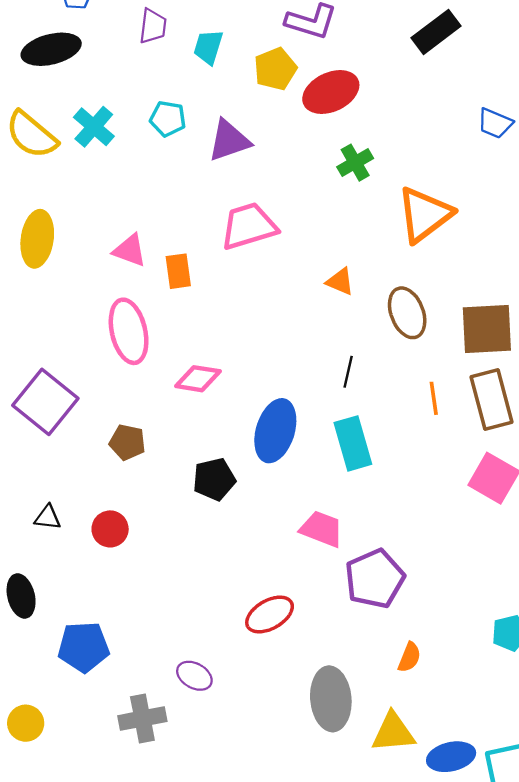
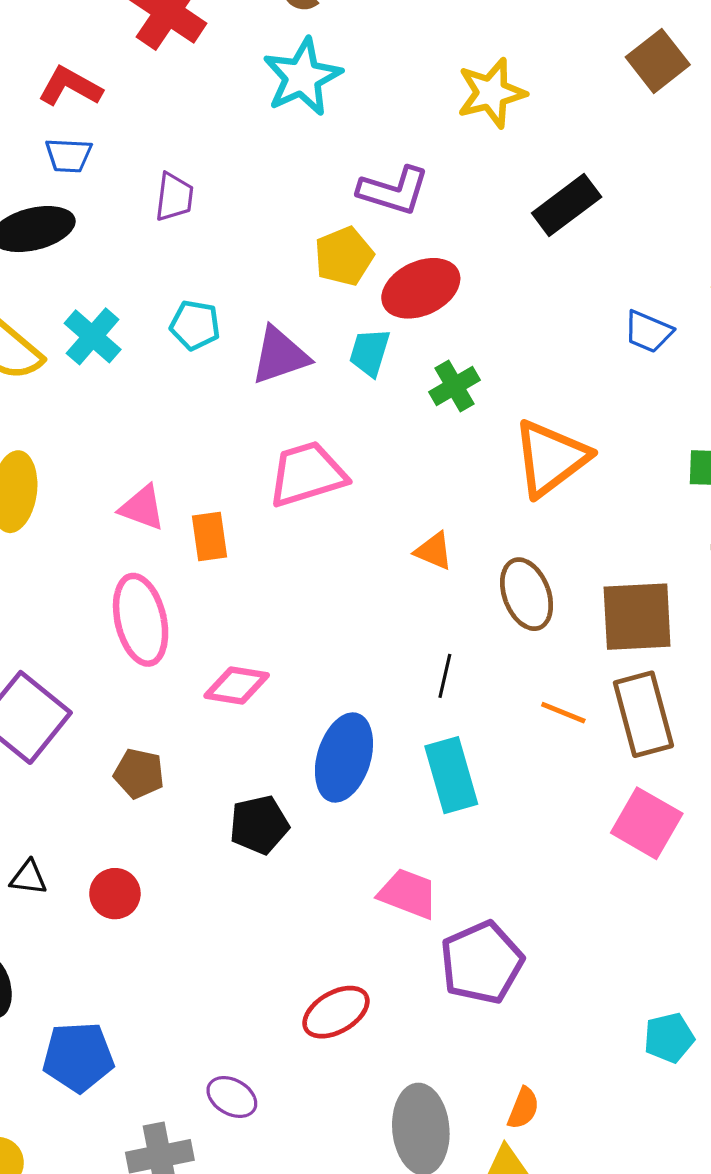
cyan trapezoid: (208, 47) -> (370, 352), moved
orange line: (434, 398) -> (563, 713), turned -60
orange semicircle: (409, 657) -> (523, 1108), moved

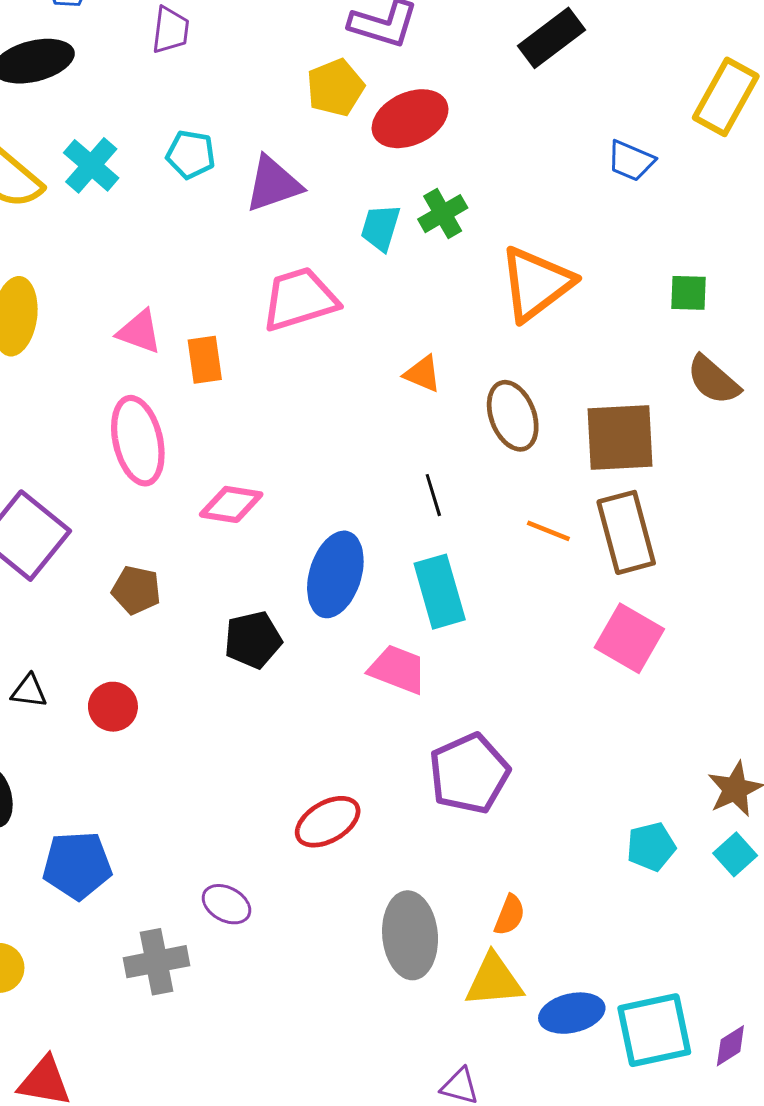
cyan trapezoid: (370, 352) -> (380, 228), moved
black line: (445, 676) -> (433, 495), turned -30
pink trapezoid: (408, 894) -> (398, 669), moved

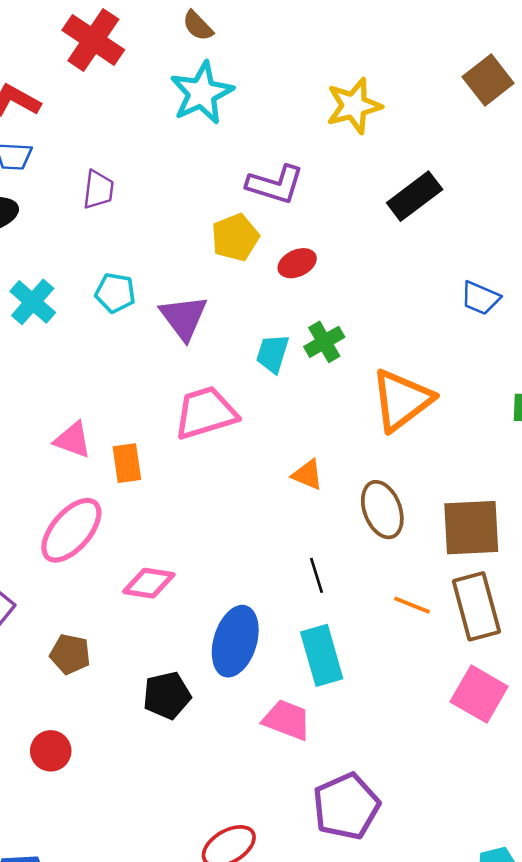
red ellipse: (410, 119) -> (297, 263), size x0.6
purple triangle: (273, 184) -> (184, 317), turned -48
pink ellipse: (138, 441) -> (71, 530), turned 54

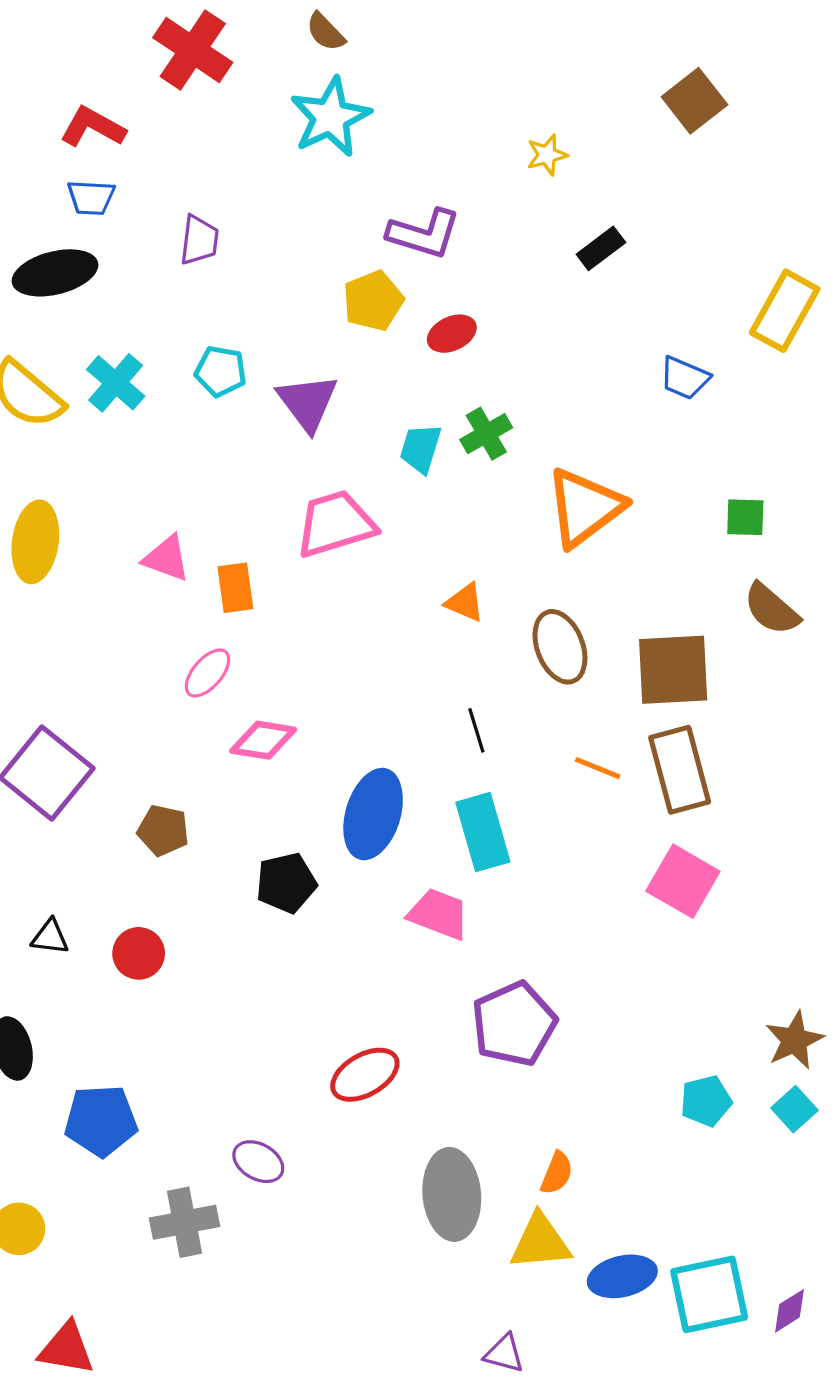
yellow star: (354, 106) -> (547, 155), moved, size x0.6
black rectangle: (415, 196) -> (601, 248), size x0.7
pink ellipse: (71, 530) -> (207, 673), moved, size x0.6

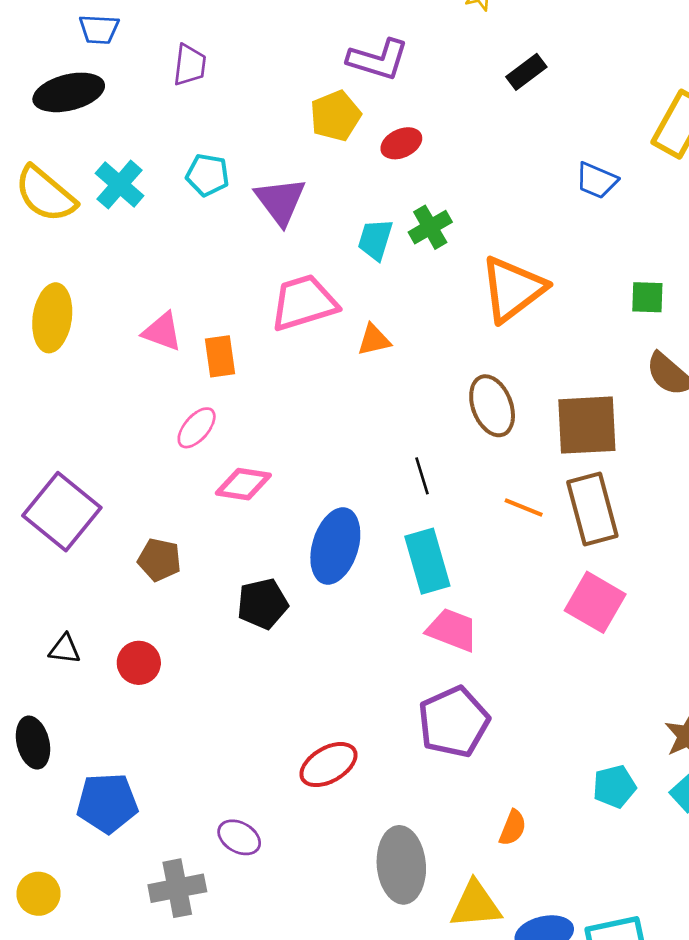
orange triangle: (465, 603) -> (374, 340), moved, turned -36
pink trapezoid: (439, 914) -> (452, 630), moved
orange semicircle: (557, 1173) -> (513, 828), moved

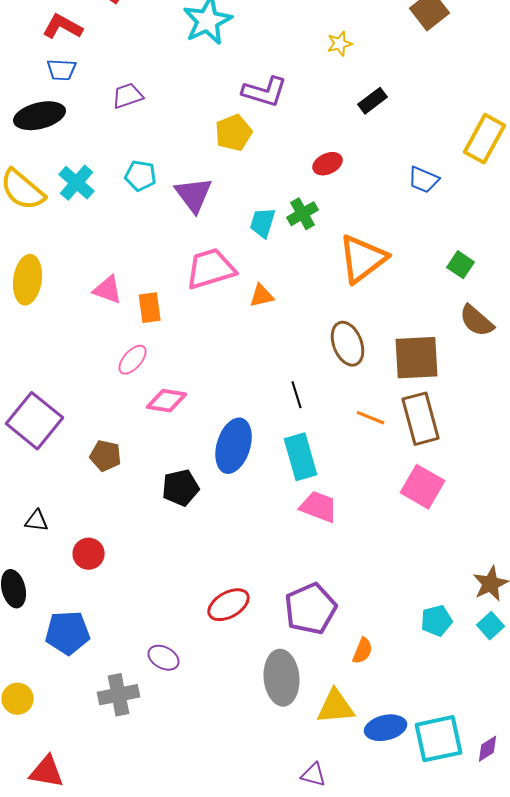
purple trapezoid: (190, 65) -> (128, 96), turned -116
red ellipse: (401, 143) -> (328, 164), moved
green square: (647, 297) -> (461, 265), turned 32
red circle: (139, 663) -> (89, 554), moved
purple pentagon: (454, 722) -> (311, 609), moved

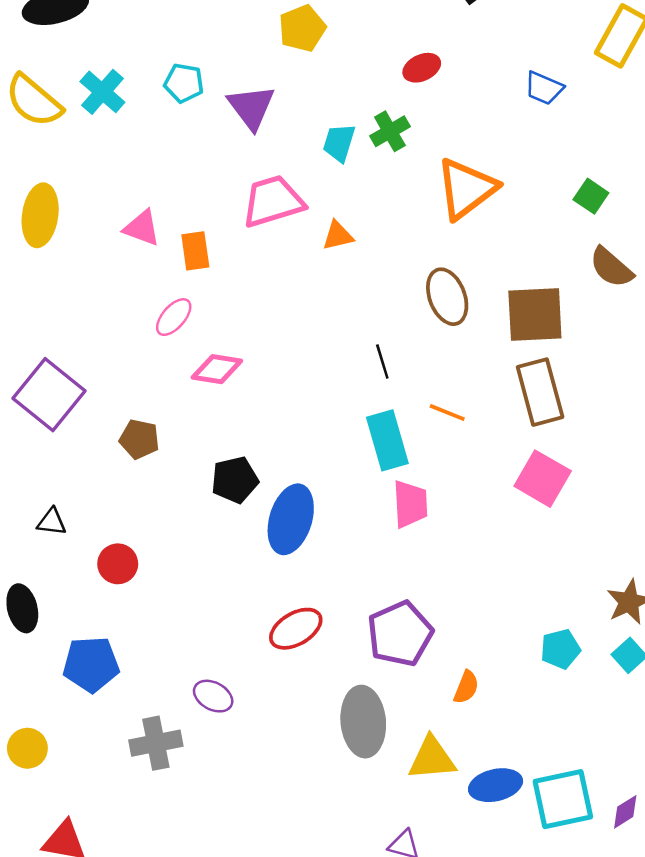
orange line: (371, 418) -> (447, 412), moved
blue ellipse: (234, 446) -> (291, 519), moved
pink trapezoid: (319, 507) -> (410, 504), turned 66

